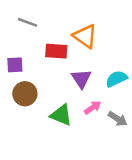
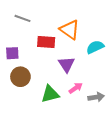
cyan semicircle: (116, 79) -> (95, 47), moved
green triangle: (61, 115) -> (50, 94), turned -36
gray arrow: (118, 119) -> (96, 97), turned -42

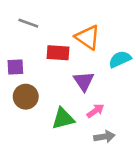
gray arrow: (96, 97) -> (104, 137), moved

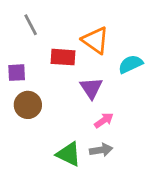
gray line: (28, 23) -> (31, 25), turned 42
green triangle: (63, 119) -> (69, 154), moved, turned 40
gray arrow: (104, 137) -> (101, 150), moved

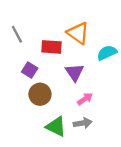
gray line: (31, 25) -> (17, 34), moved
purple square: (17, 73) -> (30, 70), moved, turned 35
brown circle: (28, 105) -> (40, 94), moved

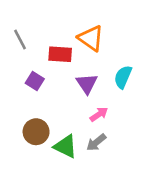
cyan semicircle: (107, 53) -> (123, 77), moved, turned -42
brown circle: (40, 94) -> (36, 132), moved
gray arrow: (83, 123) -> (96, 142), turned 150

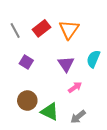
orange triangle: (91, 38) -> (69, 29), turned 30
red rectangle: (60, 54) -> (42, 28), moved, turned -42
gray arrow: (96, 142) -> (78, 117), moved

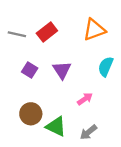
orange triangle: (69, 29) -> (94, 30), moved, turned 35
gray line: (15, 30) -> (17, 34), turned -49
purple triangle: (66, 64) -> (62, 70), moved

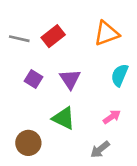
pink arrow: (85, 99) -> (112, 117), moved
brown circle: (31, 114) -> (28, 143), moved
green triangle: (56, 126) -> (64, 118), moved

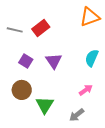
orange triangle: (107, 33) -> (90, 17), moved
green triangle: (64, 118) -> (45, 105), moved, turned 36
brown circle: (28, 143) -> (22, 90), moved

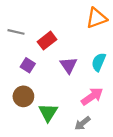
red rectangle: (41, 28) -> (47, 41), moved
purple triangle: (54, 61) -> (69, 65), moved
pink arrow: (86, 90) -> (92, 96), size x1.5

